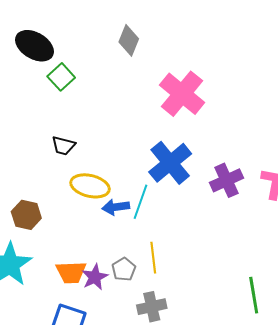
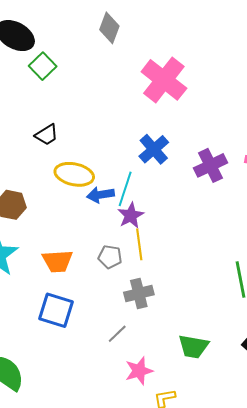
black trapezoid: (63, 146) -> (47, 135), turned -45
blue cross: (170, 163) -> (154, 149), size x0.7
gray pentagon: (124, 269) -> (110, 257), turned -30
purple star: (95, 277) -> (131, 216), moved

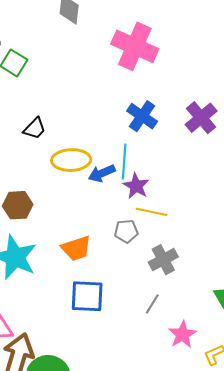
yellow line: (139, 244) -> (151, 212), turned -56

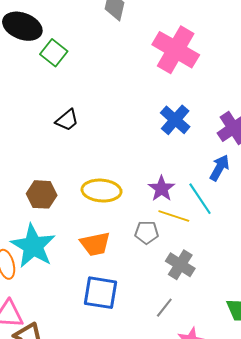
yellow ellipse: (71, 160) -> (102, 191), moved
cyan line: (124, 162) -> (200, 199), moved, turned -44
blue arrow: (102, 173) -> (220, 168), moved, turned 136
gray cross: (163, 260) -> (180, 265), turned -36

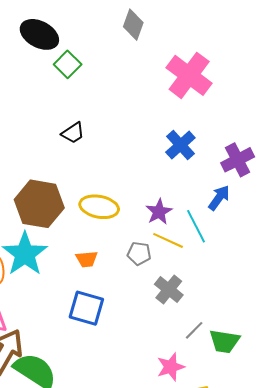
brown hexagon: (42, 194) -> (39, 204), size x1.6
orange trapezoid: (95, 244) -> (87, 259), size x0.7
gray line: (164, 308) -> (194, 330), moved

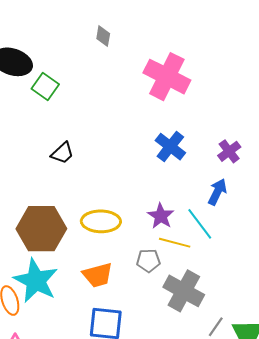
gray diamond: (133, 25) -> (103, 36), size x0.7
purple cross: (238, 160) -> (229, 151), size x0.7
orange trapezoid: (87, 259) -> (98, 275), size x1.4
gray cross: (169, 290) -> (184, 291), size x1.4

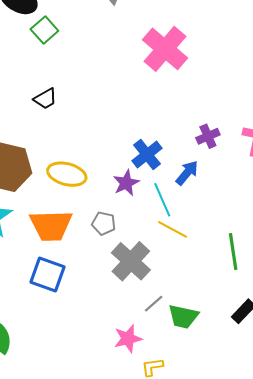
blue cross: (170, 147) -> (147, 154), moved
yellow line: (175, 243) -> (172, 229), moved
orange trapezoid: (98, 275) -> (51, 226), size x1.4

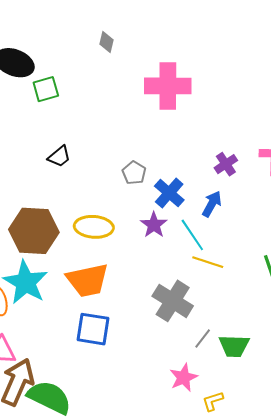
green square: (44, 30) -> (46, 89), turned 36
pink cross: (165, 49) -> (168, 86), turned -30
gray pentagon: (104, 223) -> (134, 173), moved, turned 30

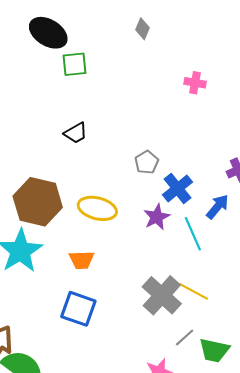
pink cross: (168, 86) -> (195, 83), size x0.5
yellow line: (208, 262) -> (194, 291), moved
orange trapezoid: (88, 280) -> (82, 260), size x0.6

